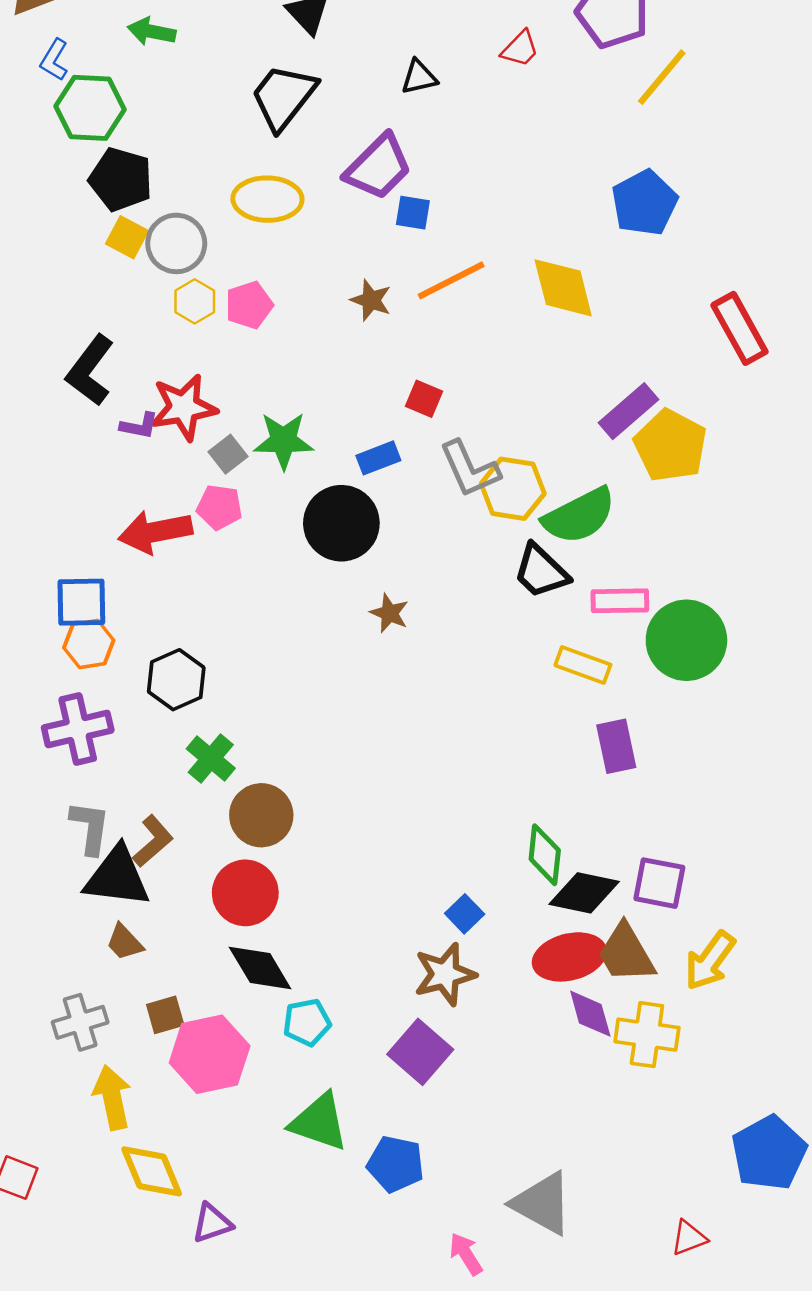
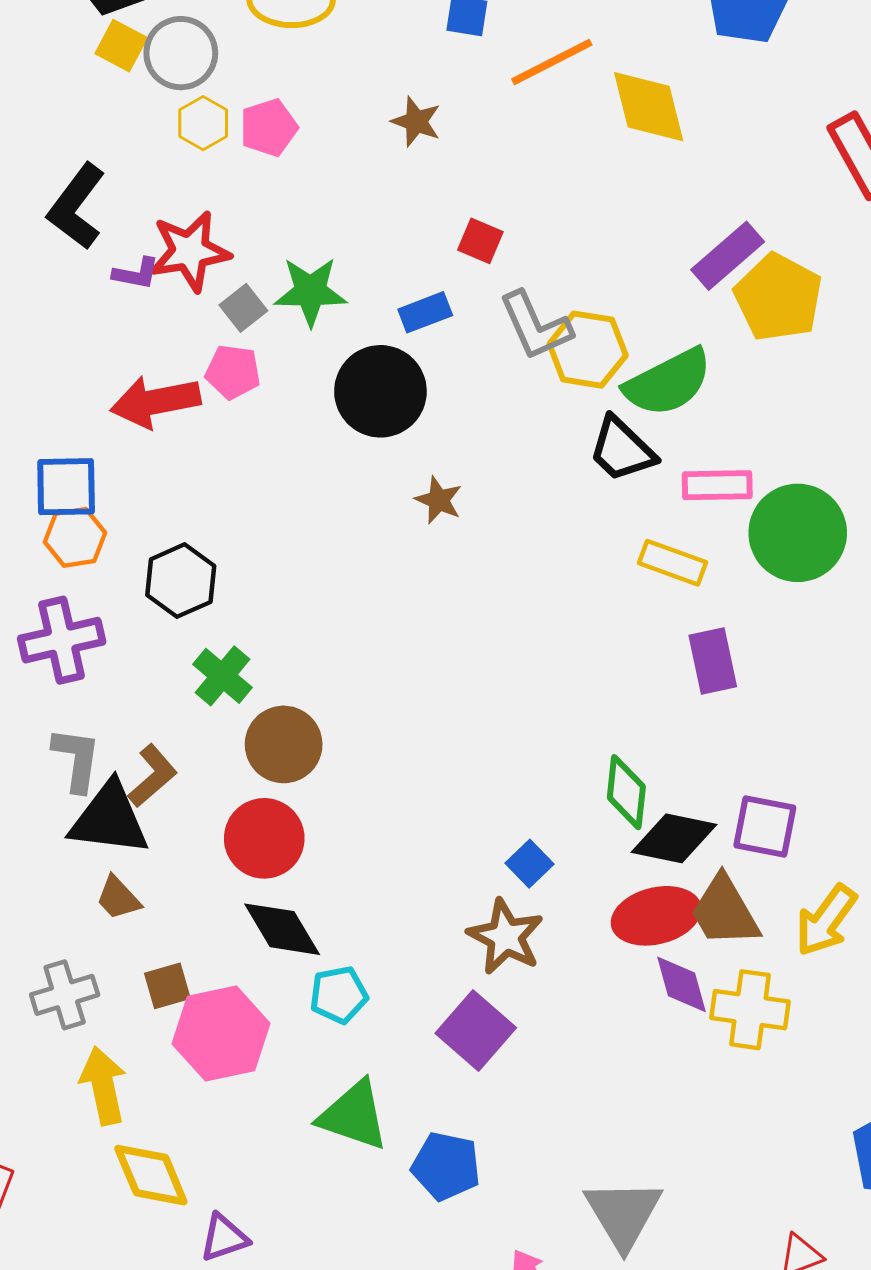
orange line: (451, 280) -> (552, 62), moved
brown star: (445, 974) -> (506, 937), turned -30
gray triangle: (542, 1203) -> (623, 1214), turned 30

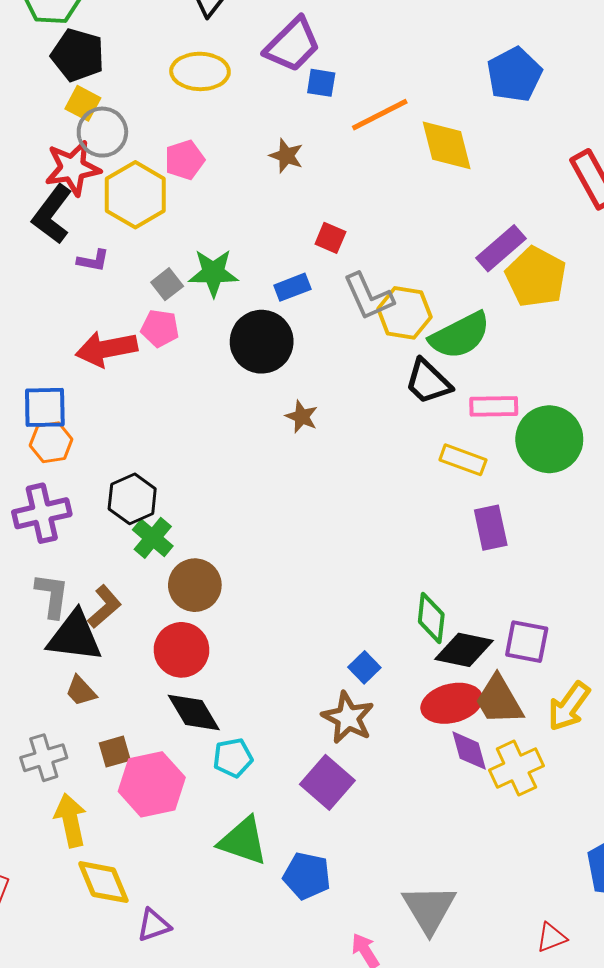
gray circle: (181, 53) -> (102, 132), moved
yellow hexagon: (203, 123) -> (135, 195), moved, size x1.8
red star: (190, 251) -> (73, 168), moved
black hexagon: (181, 581) -> (132, 499), moved
yellow cross: (750, 1010) -> (516, 768), turned -33

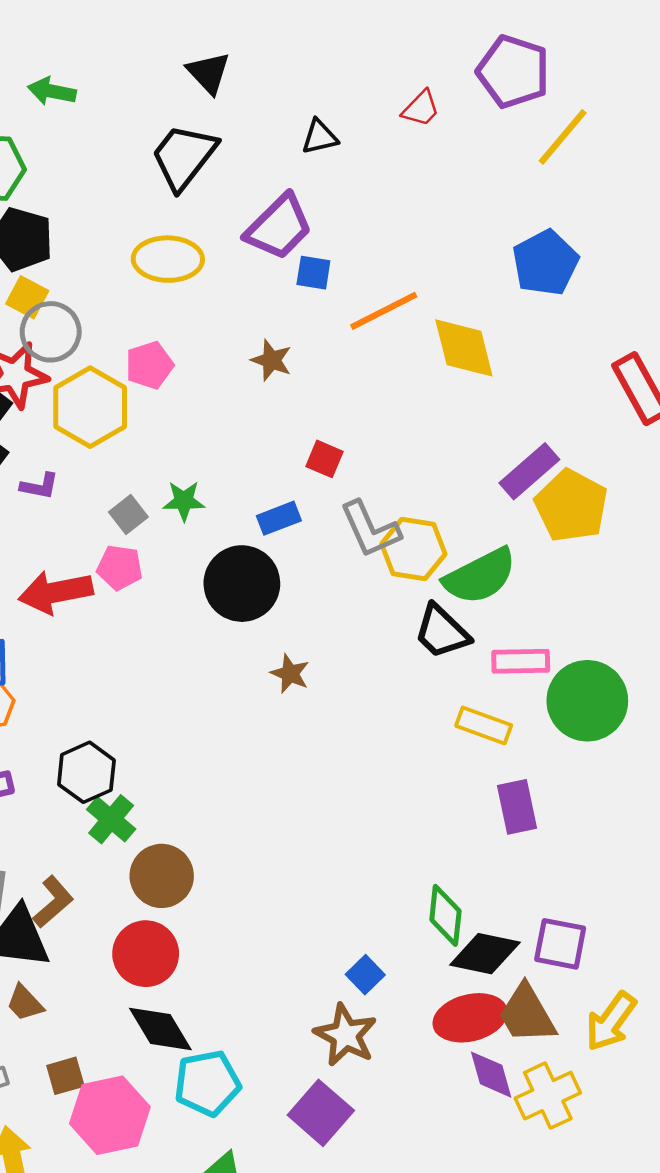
green star: (213, 273) -> (184, 501), size x0.7
cyan pentagon: (233, 758) -> (207, 1083), size x1.4

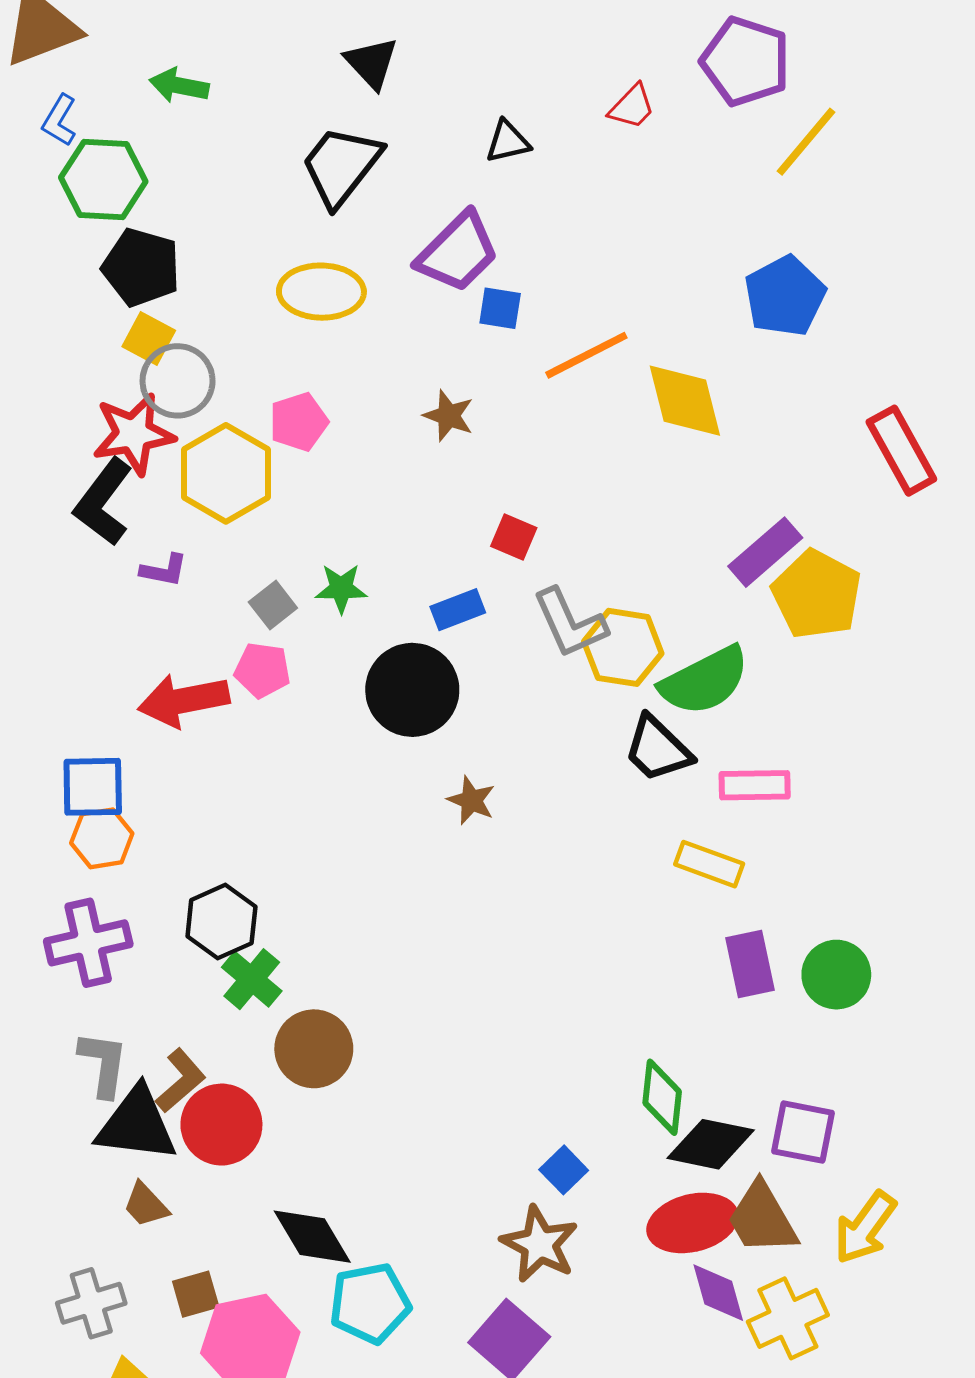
green circle: (587, 701) -> (836, 975), moved, size x0.7
red circle: (146, 954) -> (221, 1125), moved

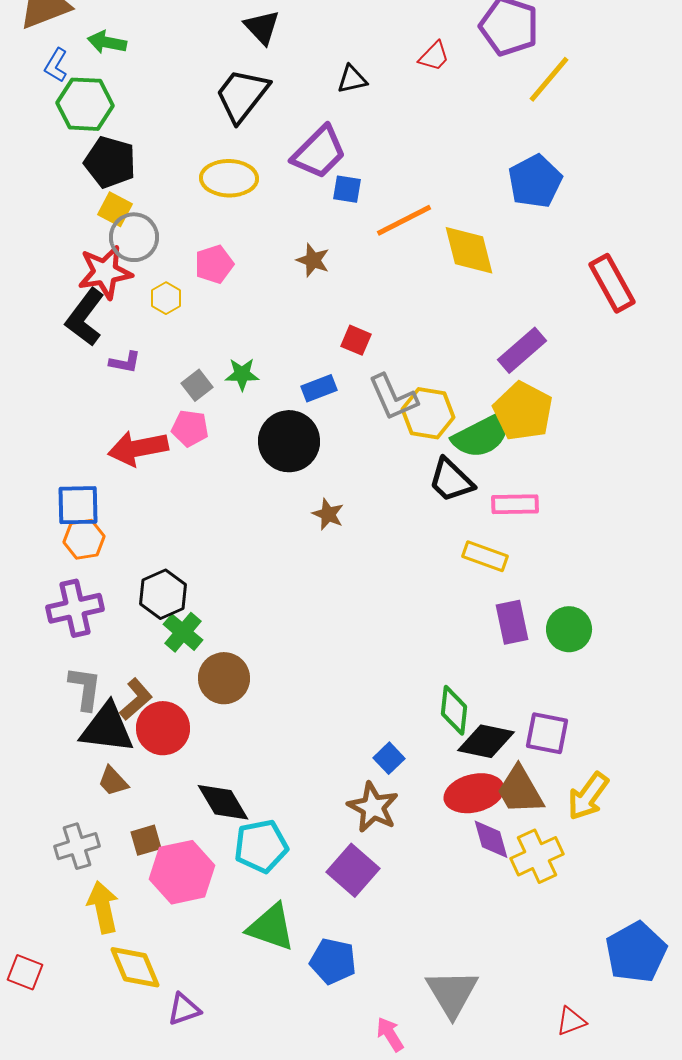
green arrow: (179, 86) -> (107, 42), moved
yellow hexagon: (226, 473) -> (166, 298), size x0.5
yellow pentagon: (817, 594) -> (523, 411), moved

